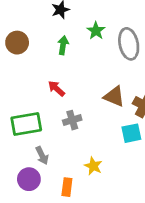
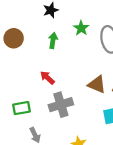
gray cross: (72, 120) -> (61, 105), size x1.5
green rectangle: (26, 124) -> (21, 108), size x0.7

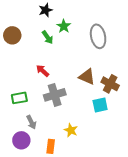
green star: (81, 28) -> (64, 26), moved
green arrow: (53, 41) -> (48, 37), turned 136

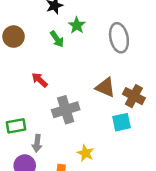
red arrow: (43, 71) -> (40, 80), moved
green rectangle: (19, 98) -> (16, 126), moved
gray arrow: (31, 122) -> (37, 143), turned 32

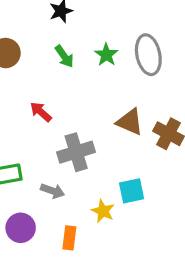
green star: (77, 25) -> (106, 55), moved
cyan square: (121, 122) -> (132, 191), moved
gray arrow: (37, 143) -> (53, 191), moved, turned -77

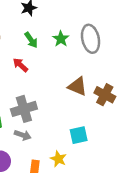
red arrow: (41, 112) -> (20, 65), moved
gray cross: (76, 152) -> (24, 109), moved
yellow star: (103, 211) -> (58, 159), moved

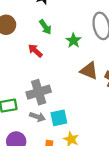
green star: (61, 39) -> (73, 40), moved
cyan square: (79, 135) -> (59, 118), moved

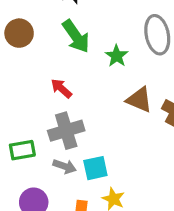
green arrow: (45, 27) -> (76, 36), size x1.5
red arrow: (35, 51) -> (61, 88), moved

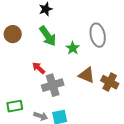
gray cross: (66, 131) -> (53, 85), moved

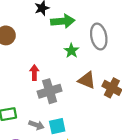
green arrow: (48, 36) -> (63, 21), moved, turned -60
red arrow: (39, 68) -> (34, 73), turned 48

